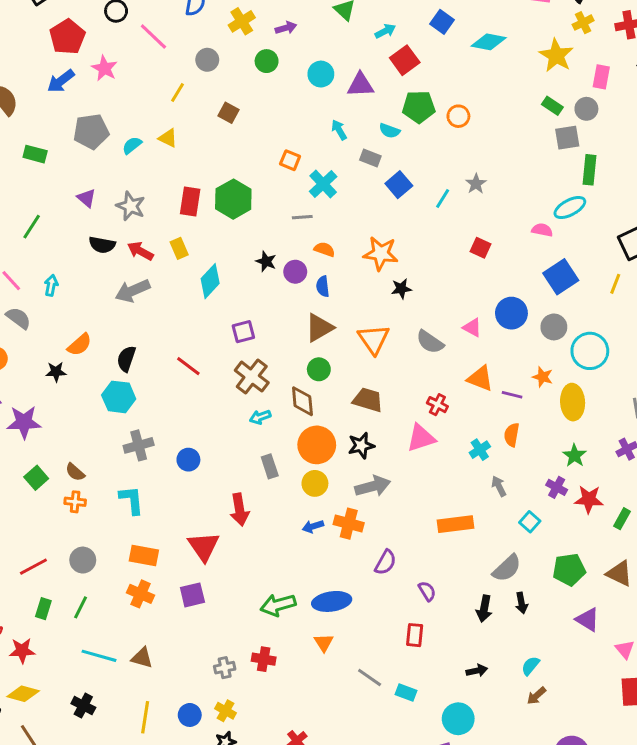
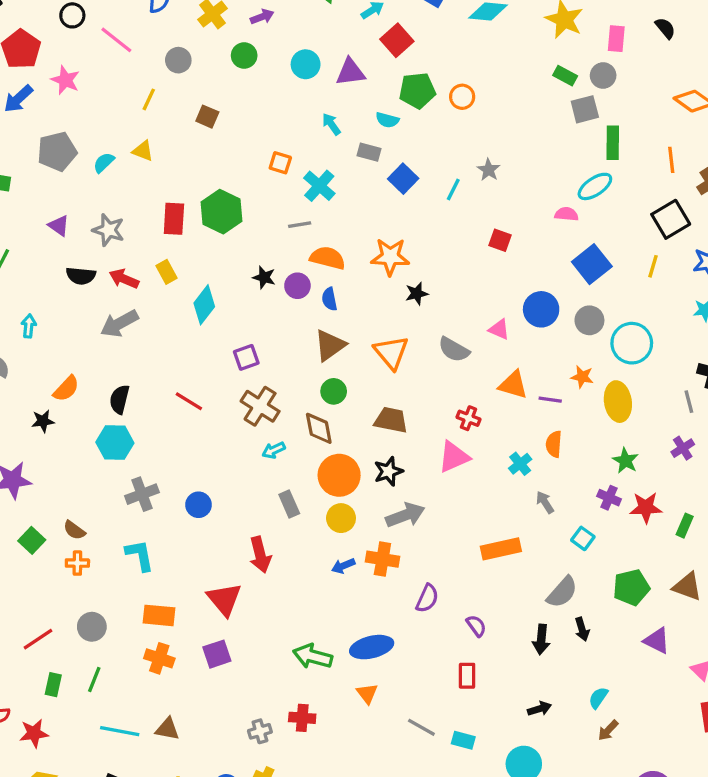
orange semicircle: (324, 249) -> (328, 258), size x1.5
green arrow: (278, 605) -> (313, 656), turned 36

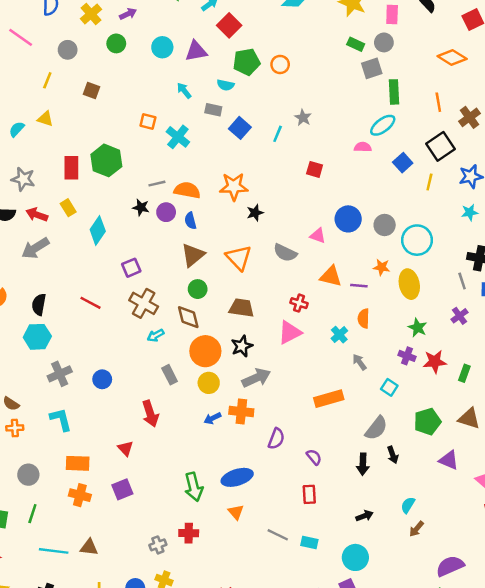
gray line: (300, 225) -> (157, 184), moved
blue square: (592, 264) -> (403, 163), moved, size x0.7
red triangle: (224, 599) -> (126, 448), size x0.6
green arrow: (313, 656) -> (194, 487), turned -116

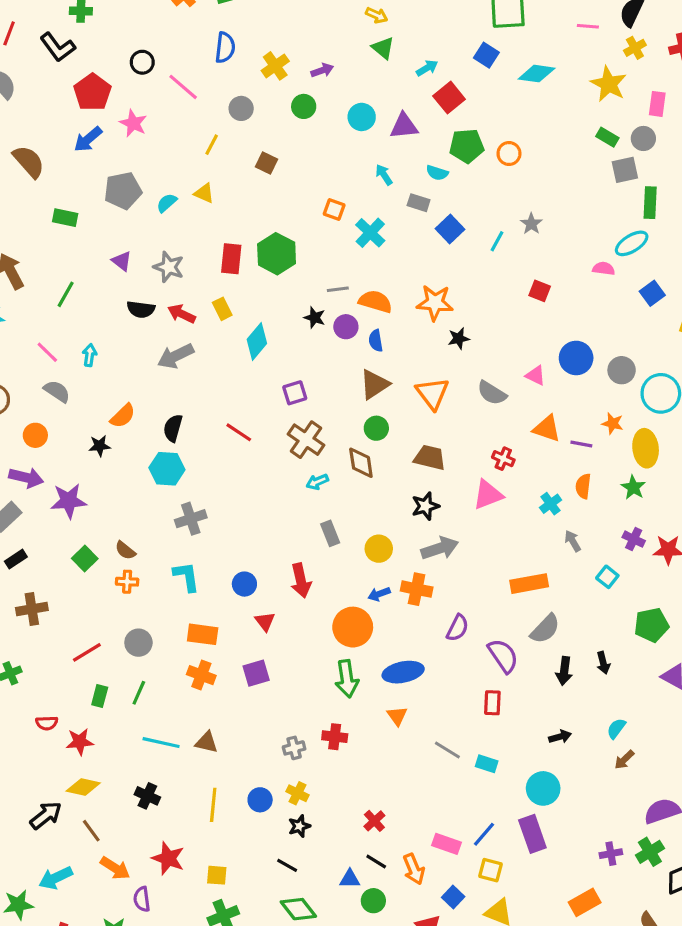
green star: (418, 328) -> (633, 487), moved
orange circle: (205, 351) -> (353, 627), moved
blue circle: (102, 379) -> (244, 584), moved
gray semicircle: (376, 428) -> (545, 629), moved
purple semicircle: (314, 457) -> (503, 656), size x1.6

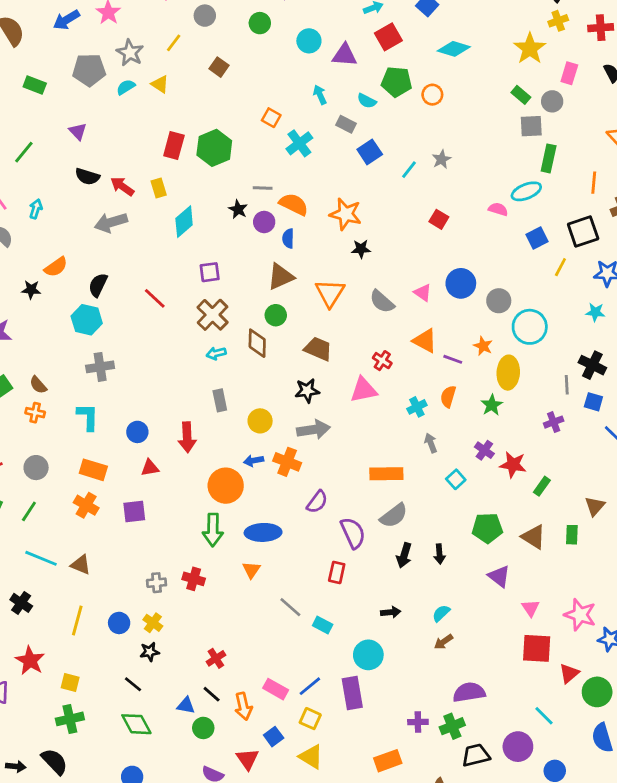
cyan diamond: (537, 74) -> (454, 49), moved
gray star: (169, 267) -> (130, 53), moved
red triangle: (265, 621) -> (150, 468), turned 48

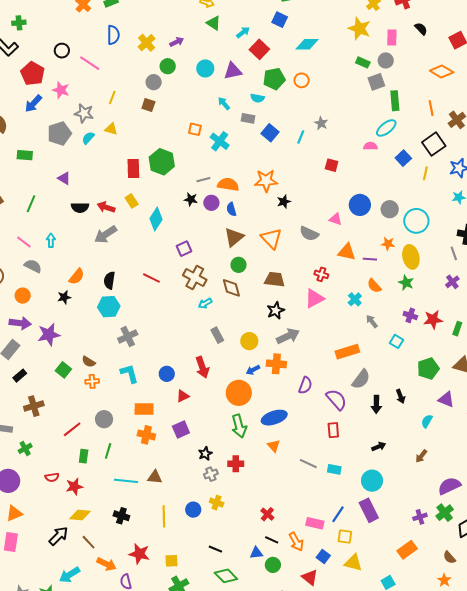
gray circle: (205, 16) -> (154, 82), moved
orange semicircle: (448, 397) -> (374, 286), turned -42
cyan semicircle: (441, 613) -> (427, 421), moved
black star: (150, 652) -> (205, 454), moved

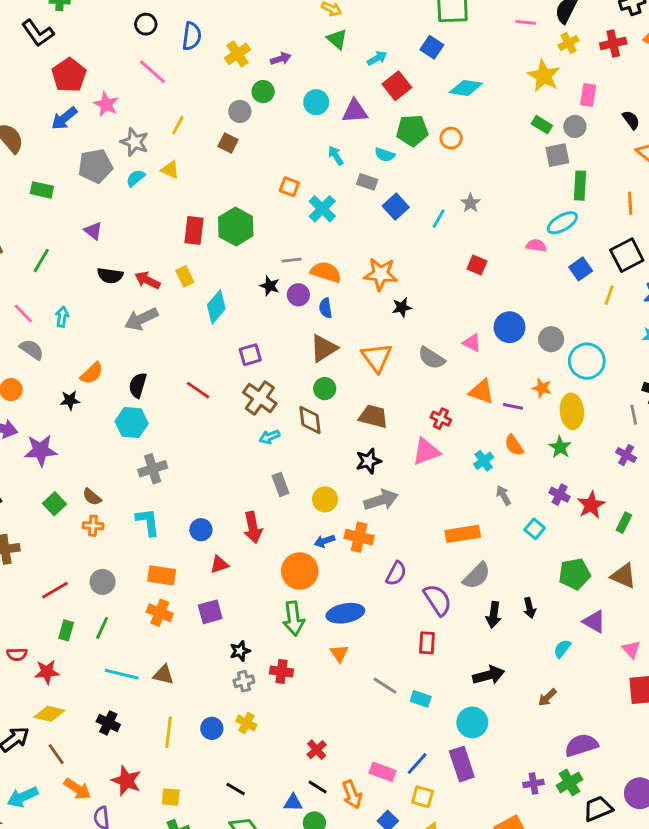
black semicircle: (421, 29) -> (631, 120), moved
black circle: (62, 51) -> (146, 24), moved
purple cross: (452, 282) -> (626, 455), turned -32
red star: (433, 320) -> (591, 505), turned -30
black arrow: (379, 447) -> (489, 675), size x1.5

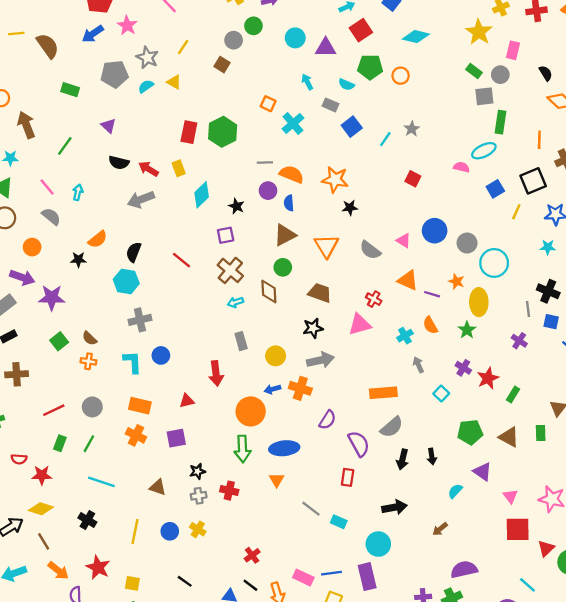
black star: (270, 286) -> (236, 206), moved
blue circle: (201, 530) -> (161, 355), moved
brown triangle: (163, 675) -> (158, 487), moved
blue line: (417, 764) -> (332, 573), turned 36

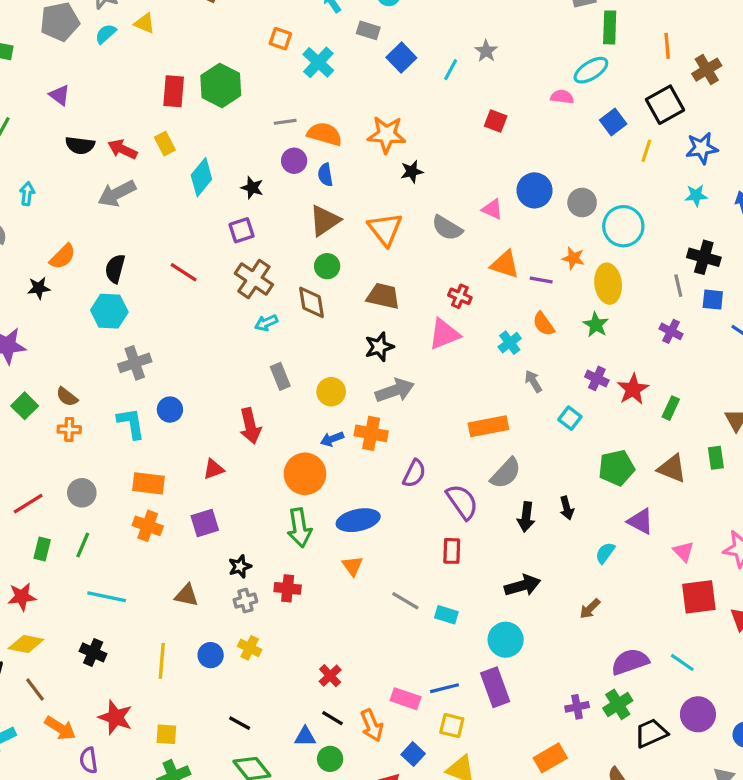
cyan line: (527, 585) -> (682, 662), moved

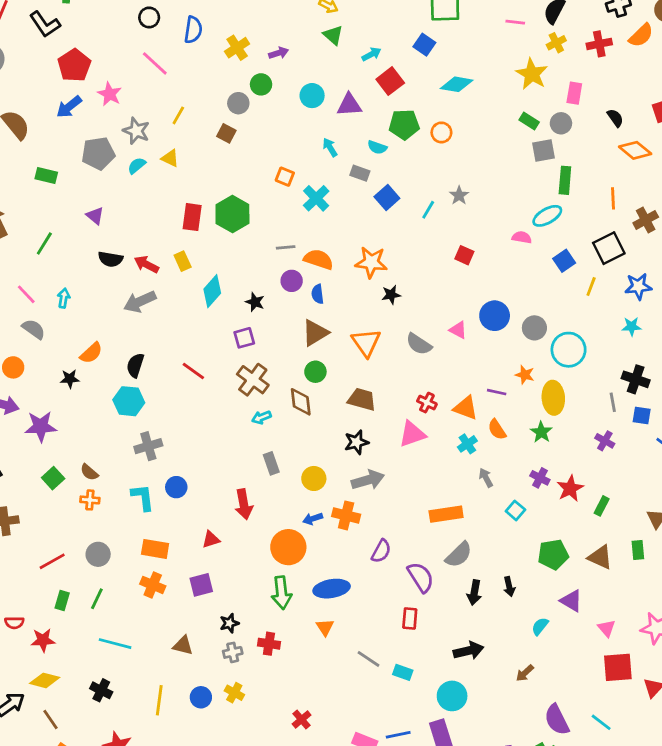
orange triangle: (505, 264) -> (466, 408), moved
purple semicircle: (630, 662) -> (557, 720), turned -100

